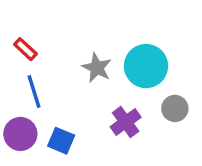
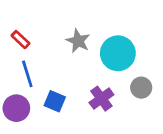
gray star: (97, 68) -> (78, 41), moved
blue square: (61, 141) -> (55, 101), moved

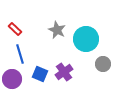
purple cross: (101, 99) -> (64, 72), moved

